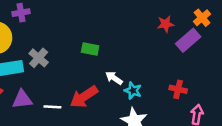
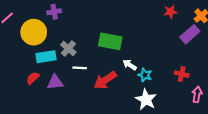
red star: (166, 24) -> (170, 12), moved
green rectangle: (90, 49) -> (110, 41), size x1.6
white line: (52, 107) -> (80, 68), moved

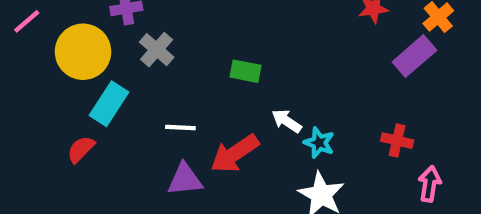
green rectangle: (110, 41) -> (245, 71), size x0.6
gray cross: (68, 48) -> (157, 50), moved
cyan rectangle: (46, 57) -> (109, 104), turned -48
purple triangle: (55, 82) -> (185, 180), moved

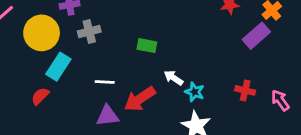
gray cross: (157, 50) -> (89, 32), turned 35
pink arrow: (430, 184) -> (280, 100), moved, turned -45

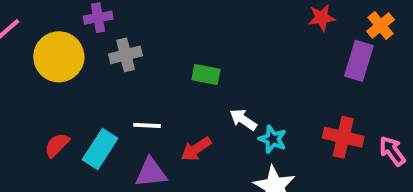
purple rectangle: (256, 36) -> (359, 61), turned -32
cyan rectangle: (58, 67) -> (100, 149), moved
red cross: (245, 90) -> (343, 137), size x1.4
red arrow: (140, 99) -> (196, 149), size x0.7

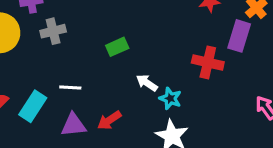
green rectangle: (206, 74) -> (117, 47), turned -35
red cross: (343, 137) -> (208, 62), moved
red arrow: (196, 149) -> (109, 120), moved

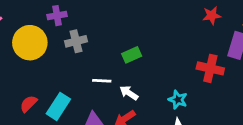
white arrow: (147, 83) -> (129, 93), moved
white line: (70, 87) -> (102, 81), moved

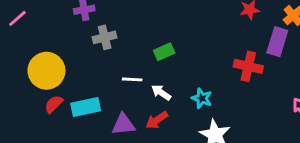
yellow circle: (30, 43) -> (46, 71), moved
cyan star: (178, 100) -> (202, 98), moved
cyan rectangle: (58, 106) -> (86, 107), turned 45

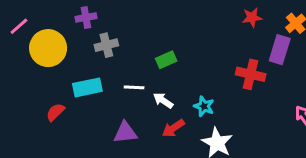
yellow circle: (46, 71) -> (48, 48), moved
cyan rectangle: (86, 107) -> (87, 87), moved
red arrow: (157, 120) -> (173, 128), moved

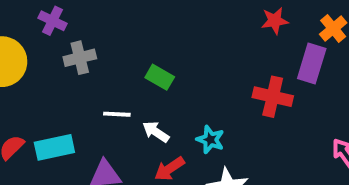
purple cross: (86, 17) -> (52, 21), turned 36
green rectangle: (166, 60) -> (160, 77), turned 54
cyan rectangle: (87, 87) -> (54, 147), moved

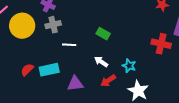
gray cross: (80, 58) -> (53, 25), moved
white line: (117, 114) -> (69, 45), moved

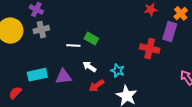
white line: (69, 45) -> (73, 46), moved
red semicircle: (27, 70) -> (15, 93), moved
purple triangle: (75, 84) -> (63, 77), moved

